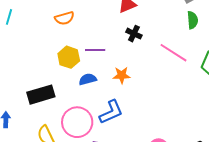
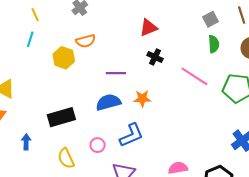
yellow hexagon: (69, 57) -> (64, 58), moved
blue semicircle: (88, 79) -> (108, 102), size x1.4
pink circle: (77, 122) -> (98, 145), size x0.5

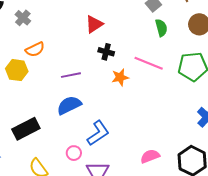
orange star: (142, 99) -> (120, 77), moved
pink circle: (98, 145) -> (74, 153), moved

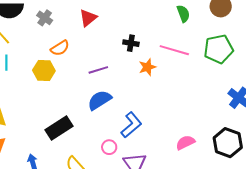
red triangle: (94, 24) -> (88, 18), moved

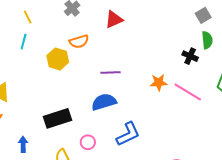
black cross: (131, 43) -> (190, 56), moved
pink line: (174, 50) -> (188, 92), moved
pink circle: (109, 147) -> (88, 142), moved

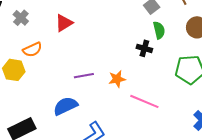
purple line: (110, 73) -> (84, 76), moved
pink line: (188, 92) -> (144, 101), moved

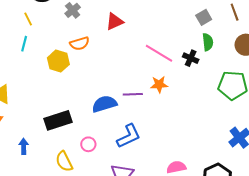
purple line: (84, 76) -> (133, 94), moved
pink line: (144, 101) -> (159, 53), moved

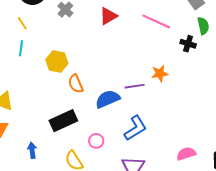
orange semicircle: (80, 43) -> (76, 84), moved, turned 90
pink line: (159, 53) -> (156, 21), moved

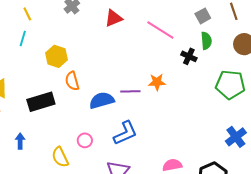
black rectangle: (63, 121) -> (41, 102), moved

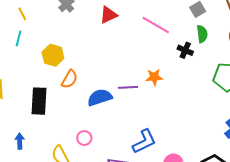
orange semicircle: (72, 81) -> (69, 79), turned -132
black rectangle: (41, 102) -> (39, 101), turned -68
blue L-shape: (125, 133) -> (144, 141), moved

